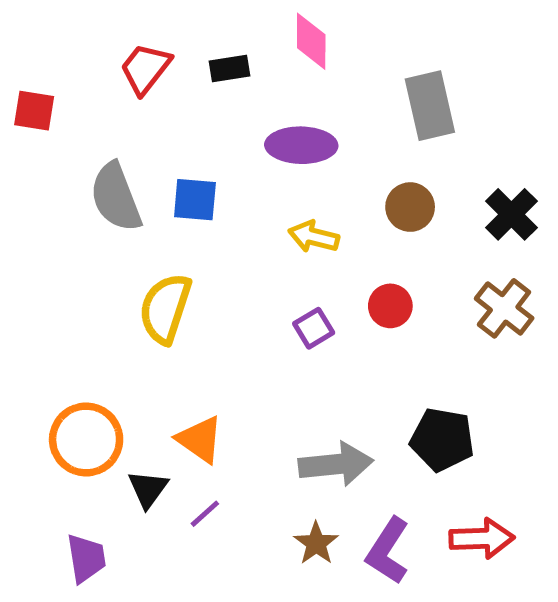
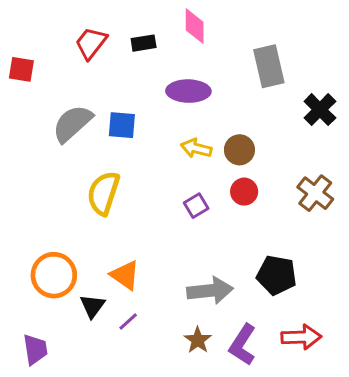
gray semicircle: (116, 197) -> (72, 124), turned 69
brown circle: (410, 207) -> (239, 150), moved
black cross: (511, 214) -> (320, 110), moved
purple trapezoid: (86, 558) -> (35, 349), moved

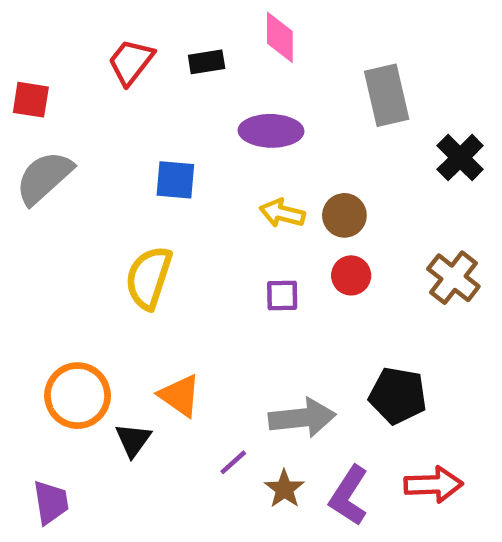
gray semicircle: (72, 124) -> (44, 178), moved
purple square: (196, 206) -> (282, 295), turned 30
purple line: (128, 322) -> (233, 462), moved

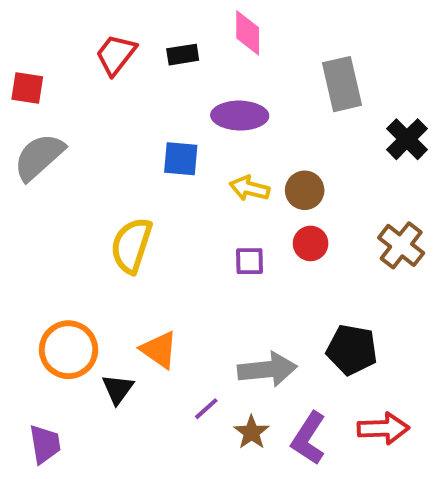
blue square: (175, 180) -> (181, 159), moved

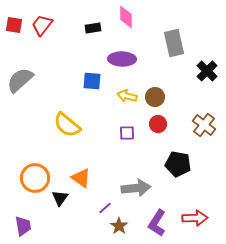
red trapezoid: (116, 55) -> (42, 25), moved
red square: (27, 88) -> (14, 25), moved
yellow semicircle: (131, 245) -> (67, 125), turned -68
black pentagon: (352, 350) -> (178, 164), moved
brown star: (252, 432) -> (119, 226), moved

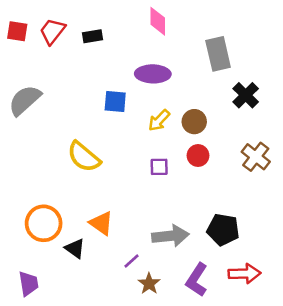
black rectangle: (93, 28) -> (93, 36), moved
black cross: (207, 71) -> (246, 95), moved
yellow arrow: (127, 96) -> (159, 120), turned -60
black pentagon: (178, 164) -> (223, 230), moved
black triangle: (60, 198) -> (75, 248), turned -30

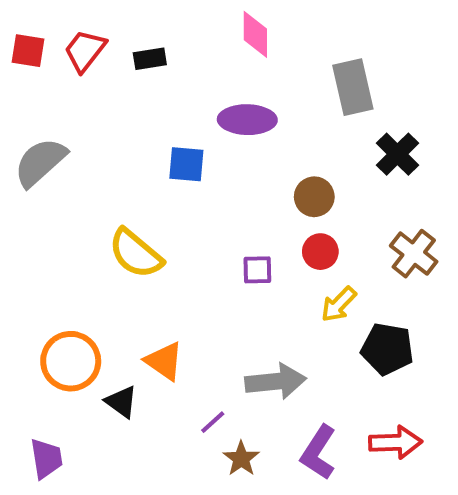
yellow arrow: (159, 120) -> (339, 304), moved
black pentagon: (223, 230) -> (387, 349), moved

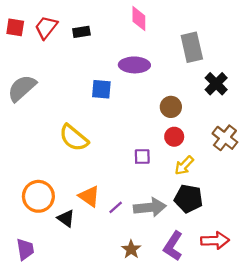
purple square: (257, 270) -> (142, 157), moved
black pentagon: (387, 349) -> (189, 199), moved
purple line: (213, 422) -> (116, 207), moved

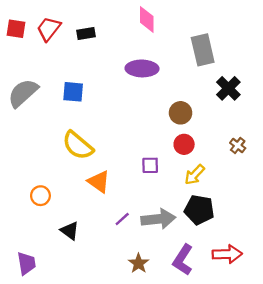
blue square: (101, 89) -> (73, 92), moved
brown cross: (225, 138) -> (238, 146), size x0.6
orange circle: (38, 196) -> (40, 196), moved, size x0.6
orange triangle: (89, 196) -> (99, 182), moved

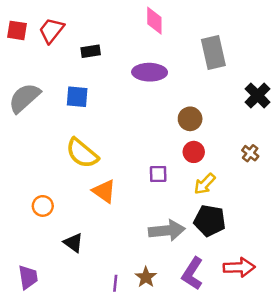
black rectangle: (86, 33) -> (91, 51), moved
black cross: (228, 88) -> (258, 95), moved
purple line: (122, 219) -> (115, 283), moved, turned -42

